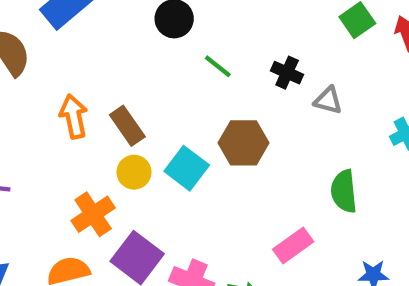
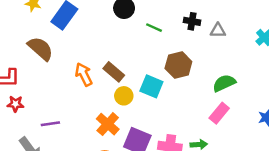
green semicircle: (344, 191) -> (224, 83), moved, turned 85

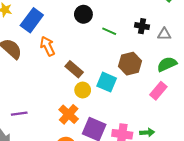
orange arrow: (84, 74) -> (47, 46), moved
green semicircle: (224, 83) -> (167, 64), moved
pink rectangle: (219, 113) -> (158, 91), moved

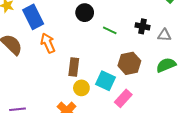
blue rectangle: (32, 20) -> (33, 17), turned -65
brown rectangle: (74, 69) -> (74, 67), turned 54
pink rectangle: (158, 91) -> (123, 98), moved

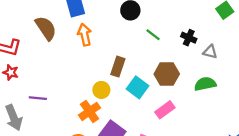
brown rectangle: (74, 67) -> (118, 67), moved
yellow circle: (81, 88) -> (101, 90), moved
pink rectangle: (123, 98) -> (165, 110), moved

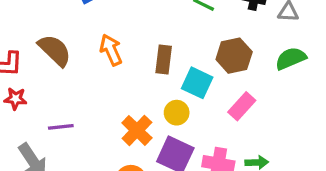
brown semicircle: (46, 28) -> (55, 50), moved
orange arrow: (85, 35) -> (111, 50), moved
yellow circle: (101, 90) -> (177, 113), moved

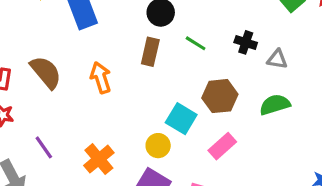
brown rectangle: (164, 60) -> (150, 52), moved
purple line: (61, 127) -> (44, 147), turned 55
orange cross: (137, 130) -> (99, 159), moved

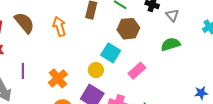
gray triangle: (277, 59) -> (172, 15), turned 40
brown hexagon: (220, 96) -> (128, 29), moved
purple line: (44, 147) -> (23, 71), turned 35

